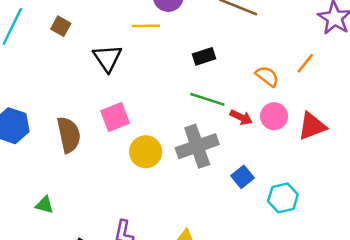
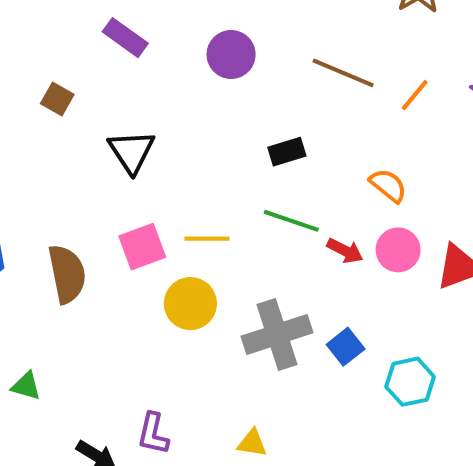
yellow line: (146, 26) -> (207, 239), moved
orange line: (305, 63) -> (415, 95), moved
gray cross: (197, 146) -> (277, 335), moved

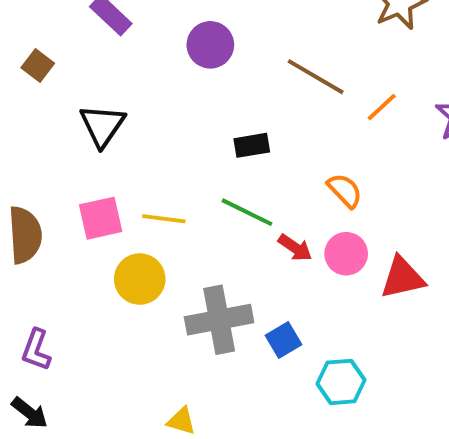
purple L-shape: (153, 434) -> (36, 350), moved

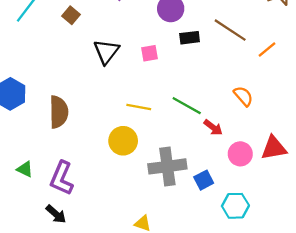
black rectangle: (252, 145) -> (190, 38), moved
pink square: (101, 218) -> (149, 53), moved, size x0.7
pink circle: (346, 254) -> (240, 154), moved
purple L-shape: (36, 350) -> (62, 178), size x1.4

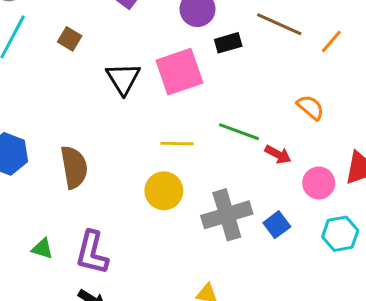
pink square: (149, 53) -> (179, 72), size x2.0
cyan hexagon: (235, 206) -> (340, 234), moved

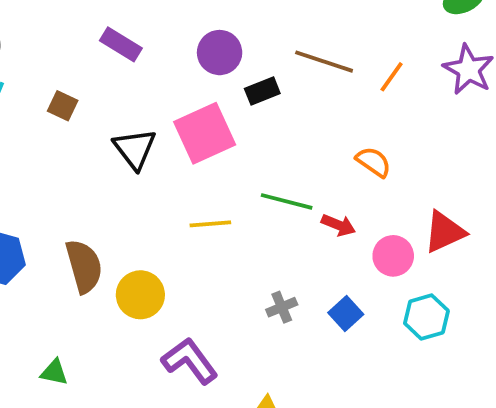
yellow circle: (164, 191) -> (140, 295), moved
gray cross: (227, 215) -> (282, 307), size x0.5
purple L-shape: (92, 253) -> (190, 361), moved, turned 135

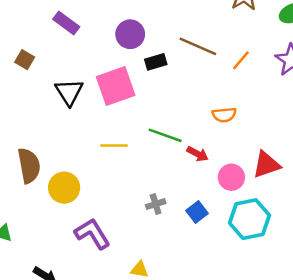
orange semicircle: (373, 162) -> (224, 115), turned 135
cyan hexagon: (426, 317) -> (249, 219), size x1.4

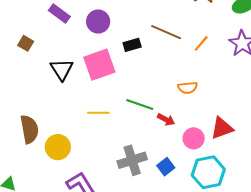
purple circle: (130, 34) -> (98, 21), moved
gray cross: (156, 204) -> (132, 160), size x1.8

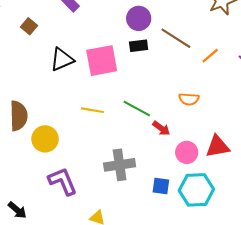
purple circle: (98, 21) -> (139, 18), moved
black triangle: (62, 69) -> (62, 59), turned 30
blue square: (166, 167) -> (161, 186), moved, turned 36

